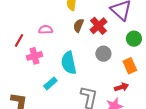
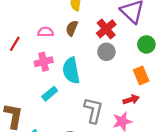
brown semicircle: (79, 25) -> (72, 28), moved
gray circle: (103, 54) -> (106, 52), moved
pink cross: (34, 56) -> (44, 62), moved

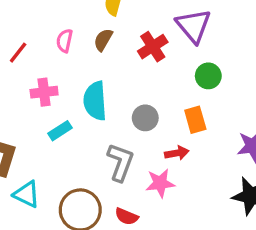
pink semicircle: (46, 32) -> (65, 41), turned -84
gray circle: (106, 52) -> (145, 118), moved
pink cross: (44, 62) -> (44, 92), moved

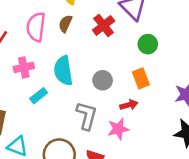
pink semicircle: (65, 41) -> (36, 27), size x1.6

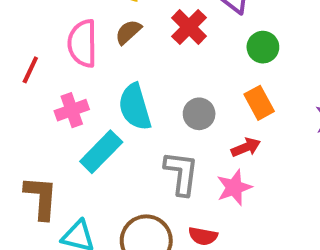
brown semicircle: (65, 24) -> (128, 32), turned 30
cyan rectangle: (39, 96) -> (101, 152), size x1.5

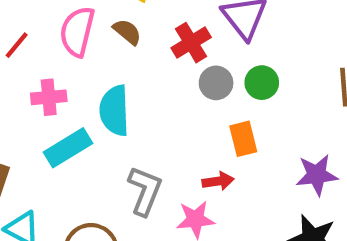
brown semicircle: (128, 32) -> (127, 32), turned 68
gray circle: (199, 114) -> (216, 83), moved

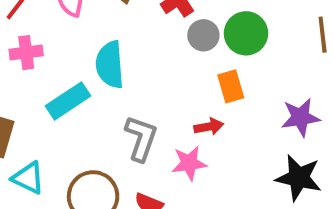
green circle: (262, 83) -> (246, 33), size x1.4
pink cross: (49, 97) -> (26, 53), moved

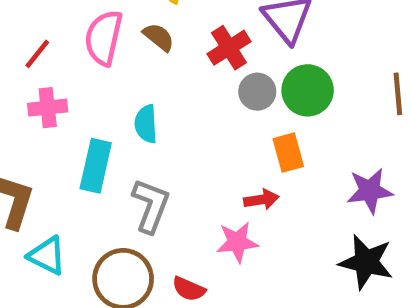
cyan semicircle: (110, 65) -> (146, 124), size x0.7
cyan rectangle: (68, 101) -> (96, 166), turned -45
gray L-shape: (141, 138) -> (151, 206), moved

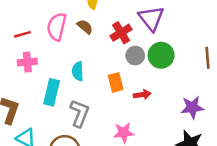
red line: (37, 54) -> (22, 34), turned 35
orange rectangle: (288, 153) -> (116, 82), moved
red arrow: (261, 200) -> (142, 95), moved

